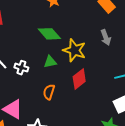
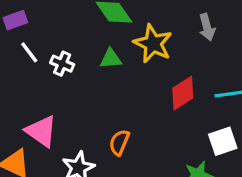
red diamond: (79, 79) -> (183, 93), moved
orange semicircle: (49, 92) -> (119, 142), moved

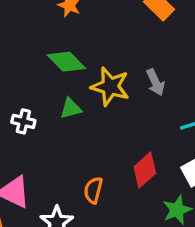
gray arrow: (207, 27) -> (155, 82), moved
red diamond: (183, 93) -> (145, 170), moved

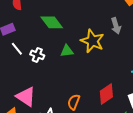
green diamond: (66, 62) -> (52, 22), moved
gray arrow: (155, 82) -> (116, 26), moved

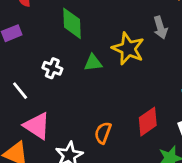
green diamond: (52, 22) -> (72, 23), turned 35
white line: (17, 49) -> (20, 91), moved

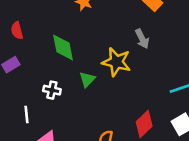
green triangle: (93, 63) -> (87, 79), turned -30
white line: (20, 91) -> (26, 115), turned 42

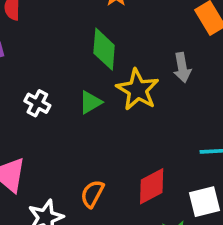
green diamond: (63, 47) -> (104, 49), moved

